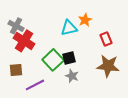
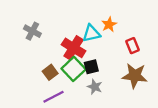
red cross: (24, 41) -> (74, 48), moved
brown square: (16, 70) -> (50, 72), moved, turned -32

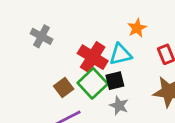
cyan triangle: (91, 33) -> (120, 54), moved

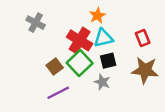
orange star: (137, 28) -> (97, 15), moved
black square: (115, 81) -> (108, 61), moved

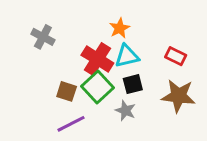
red rectangle: (143, 38) -> (176, 56), turned -42
brown square: (55, 67) -> (67, 91), turned -35

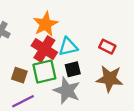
orange star: (120, 28) -> (46, 24), moved, size x1.5
green square: (97, 87) -> (44, 72), turned 30
gray star: (125, 111) -> (67, 91), size x1.6

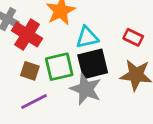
red cross: (44, 49) -> (27, 35), moved
black square: (73, 69) -> (93, 64), size x1.6

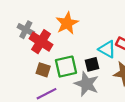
cyan triangle: (87, 37) -> (107, 49), moved, turned 42
black square: (93, 64) -> (92, 64), size x0.6

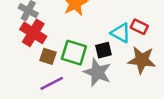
red cross: (41, 42) -> (33, 33), moved
green square: (66, 67) -> (74, 53), turned 30

